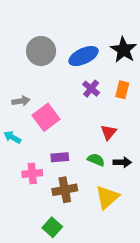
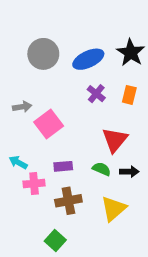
red triangle: (109, 132) -> (115, 140), size x1.5
cyan arrow: (12, 137) -> (18, 162), moved

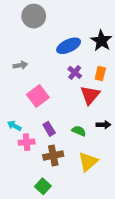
gray circle: (43, 54) -> (34, 16), moved
gray arrow: (22, 107) -> (20, 65), moved
red triangle: (115, 140) -> (90, 95), moved
purple rectangle: (63, 166) -> (49, 129), turned 64
black arrow: (129, 172) -> (103, 125), moved

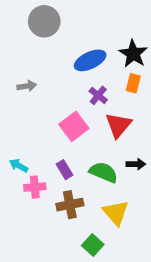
orange rectangle: (100, 73) -> (133, 83), moved
pink square: (38, 96) -> (74, 126), moved
green semicircle: (79, 131) -> (104, 172), size x1.5
yellow triangle: (88, 162) -> (116, 213), turned -30
green square: (43, 186) -> (93, 245), moved

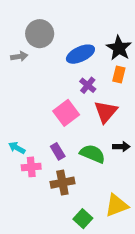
gray circle: (44, 21) -> (40, 34), moved
gray arrow: (27, 86) -> (19, 56), moved
yellow triangle: (116, 213) -> (117, 205), moved, turned 50

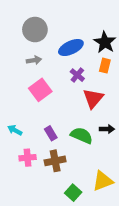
gray arrow: (19, 56) -> (34, 60), moved
pink square: (66, 113) -> (40, 90), moved
pink cross: (31, 167) -> (28, 158), moved

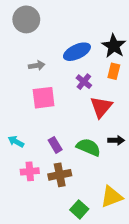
gray circle: (35, 30) -> (26, 19), moved
pink square: (40, 90) -> (44, 98), turned 30

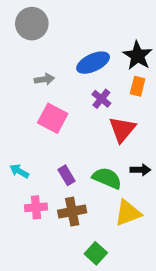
pink square: (44, 98) -> (53, 118), turned 35
yellow triangle: (111, 197) -> (128, 213), moved

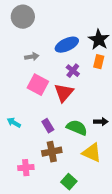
red triangle: (122, 129) -> (64, 93), moved
pink cross: (36, 207) -> (26, 168), moved
yellow triangle: (128, 213) -> (92, 153), turned 45

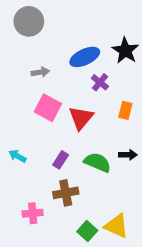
orange rectangle: (99, 62) -> (125, 110), moved
purple cross: (73, 71) -> (100, 82), moved
purple rectangle: (48, 126) -> (61, 160), turned 64
yellow triangle: (92, 153) -> (117, 226), moved

